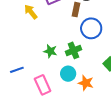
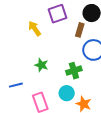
green star: (50, 51) -> (41, 65), moved

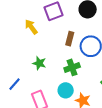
brown rectangle: (80, 30) -> (70, 39), moved
blue line: (16, 85) -> (15, 84), turned -32

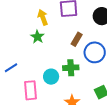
green star: (39, 63) -> (37, 37), moved
cyan circle: (66, 90) -> (51, 77), moved

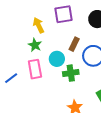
cyan circle: (51, 77) -> (57, 59), moved
pink rectangle: (31, 90) -> (35, 69), moved

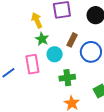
green star: (35, 45) -> (42, 39), moved
green cross: (71, 73) -> (67, 78), moved

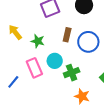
yellow arrow: (37, 20) -> (15, 32), moved
cyan circle: (55, 54) -> (55, 61), moved

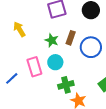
green star: (38, 41) -> (52, 40), moved
green cross: (72, 73) -> (66, 85), moved

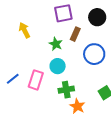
brown rectangle: (71, 38) -> (75, 34), moved
pink rectangle: (34, 67) -> (36, 80), moved, turned 30

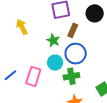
blue circle: (94, 54) -> (76, 54), moved
green cross: (66, 90) -> (71, 76), moved

